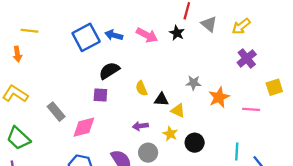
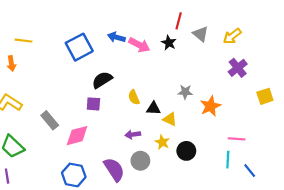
blue arrow: (114, 35) -> (116, 37), moved
pink line: (251, 109) -> (237, 139), moved

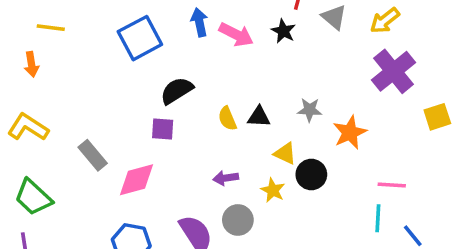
blue arrow: (116, 37) -> (199, 22), turned 63
purple cross: (238, 68) -> (394, 71), size x1.4
black triangle: (154, 108) -> (259, 117), moved
black circle: (186, 151) -> (311, 175), moved

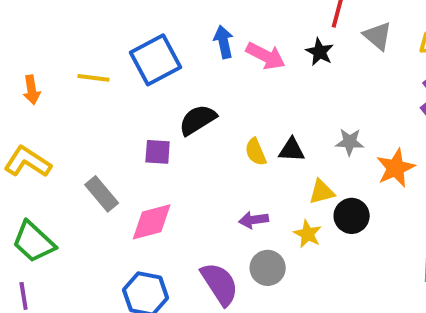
yellow line: (51, 28) -> (94, 78), moved
purple square: (163, 129) -> (158, 152), moved
yellow triangle: (285, 154) -> (322, 192), turned -40

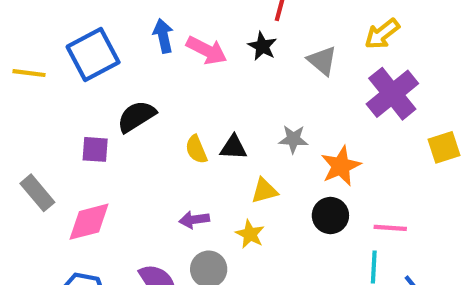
gray triangle: (378, 36) -> (322, 61), moved
black circle: (352, 216) -> (330, 215), moved

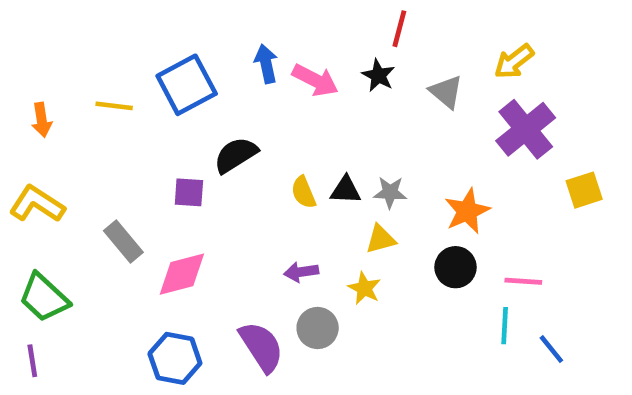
gray star: (293, 139) -> (390, 192), moved

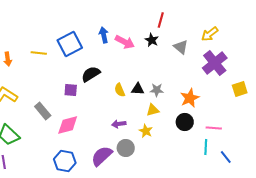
purple semicircle: (261, 347) -> (102, 156), turned -100

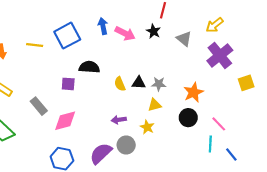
black semicircle: (91, 74) -> (89, 67), turned 36
pink line: (214, 128) -> (219, 124), turned 42

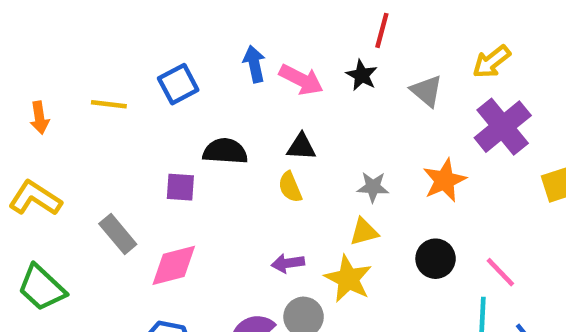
blue square: (67, 36) -> (178, 84), size x0.7
black triangle: (139, 83) -> (301, 147), moved
orange star: (193, 92) -> (444, 180), moved
yellow star: (147, 127) -> (348, 279), size x1.5

